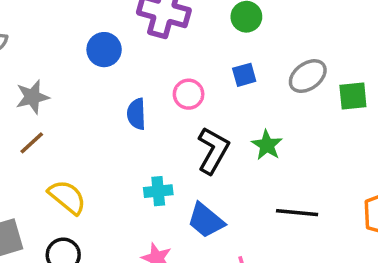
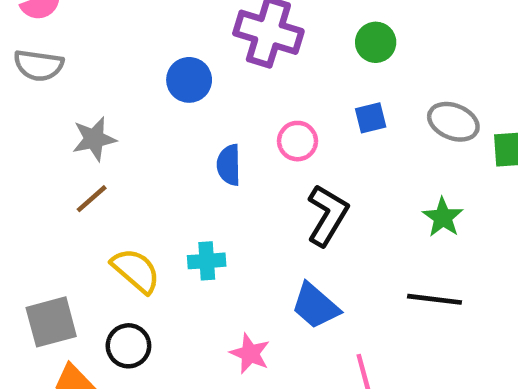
gray ellipse: (308, 76) -> (453, 122), turned 57
green star: (267, 145) -> (443, 217), moved
cyan cross: (158, 191) -> (207, 261), moved

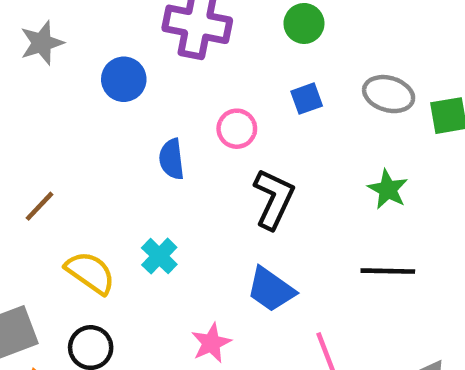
gray star: (94, 139) -> (42, 43), moved
cyan cross: (207, 261) -> (159, 256), turned -36
pink star: (250, 353) -> (211, 343), turned 30

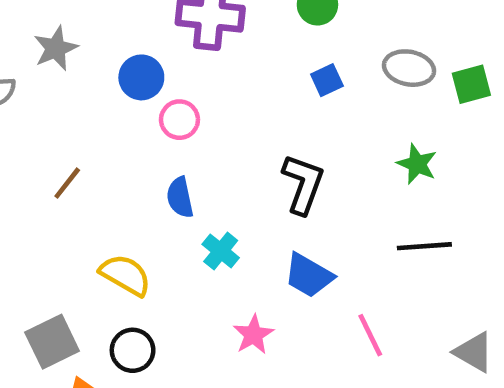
pink circle: (237, 129) -> (179, 120), moved
blue semicircle: (172, 159) -> (180, 197), moved
brown line: (40, 206) -> (67, 183), moved
cyan cross: (159, 256) -> (221, 251), moved

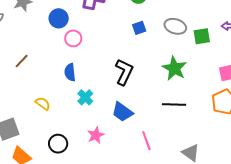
green star: (417, 164) -> (174, 68), size x1.4
yellow semicircle: (125, 275) -> (43, 104), size x0.7
black circle: (133, 350) -> (58, 144), moved

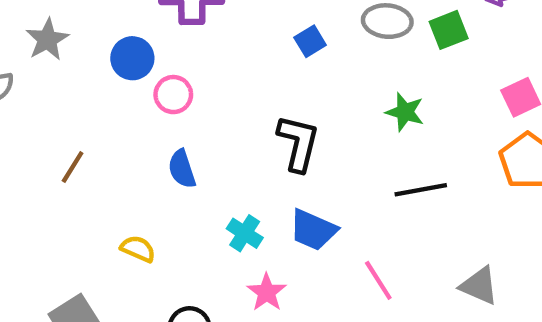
green star: (174, 68) -> (405, 112), size x0.7
cyan cross: (85, 97) -> (245, 233), moved

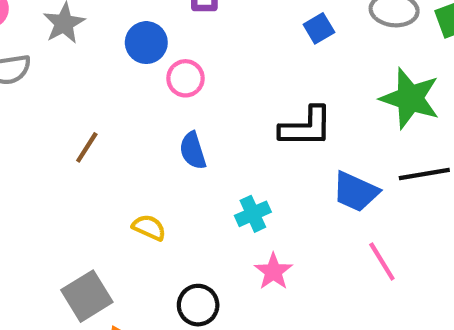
green star: (405, 112) -> (410, 98), size x1.6
black L-shape: (298, 143) -> (306, 127), turned 76
blue trapezoid: (313, 230) -> (356, 192), moved
cyan cross: (245, 233) -> (253, 214), turned 32

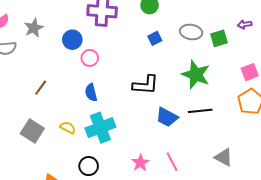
cyan cross: (253, 214) -> (100, 128), moved, size x1.8
pink line: (382, 261) -> (172, 162), moved
pink star: (273, 271) -> (140, 163), moved
gray square: (87, 296) -> (32, 131), moved, turned -30

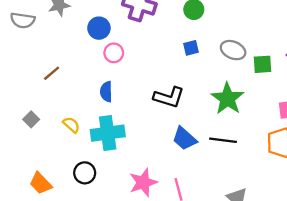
gray square: (32, 131) -> (31, 119), size x0.6
pink star: (140, 163) -> (143, 182), size x1.4

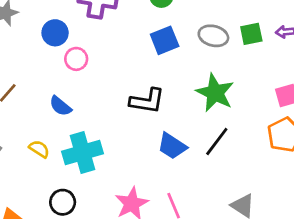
blue square: (191, 48) -> (165, 40), size x1.5
green square: (263, 64) -> (251, 34), moved
blue semicircle: (106, 92) -> (60, 106), moved, turned -42
black line: (223, 140) -> (217, 142), turned -52

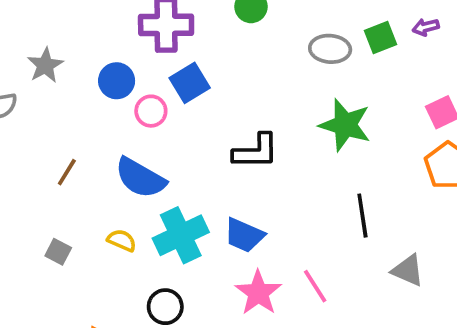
blue square: (165, 40) -> (190, 83), moved
blue semicircle: (60, 106) -> (140, 178), size x1.6
black line: (217, 142) -> (362, 216), moved, turned -36
blue trapezoid: (172, 146) -> (244, 235), moved

